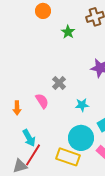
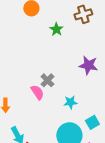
pink semicircle: (42, 101) -> (37, 92), moved

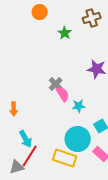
pink semicircle: (37, 92) -> (63, 94), moved

